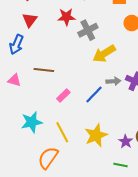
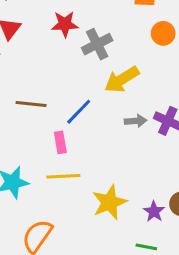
blue line: (94, 95) -> (79, 112), moved
pink rectangle: (63, 96) -> (60, 142), turned -56
yellow line: (62, 132) -> (63, 176), moved, turned -65

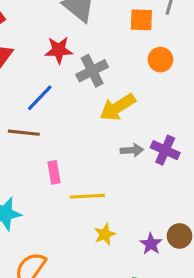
blue line: (79, 112) -> (40, 98), moved
yellow line: (63, 176) -> (87, 196), moved
yellow star: (109, 202) -> (105, 234), size x0.6

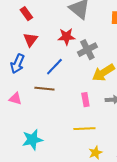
pink rectangle: (54, 172) -> (85, 100), moved

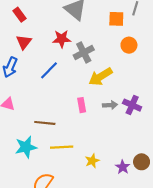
brown line: (44, 89) -> (45, 123), moved
yellow line: (84, 129) -> (62, 147), moved

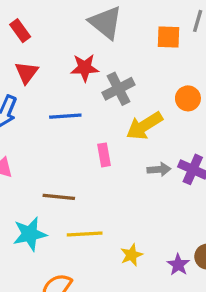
orange circle: (129, 45) -> (188, 98), moved
blue line: (49, 70) -> (65, 116), turned 42
pink rectangle: (82, 105) -> (104, 155), moved

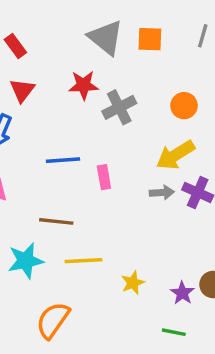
orange square: (169, 37) -> (150, 39), moved
orange circle: (188, 98) -> (184, 106), moved
blue line: (65, 116) -> (63, 160), moved
yellow arrow: (144, 126) -> (175, 155), moved

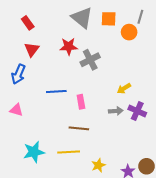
orange circle: (184, 106) -> (129, 32), moved
yellow arrow: (175, 155) -> (124, 88), size x0.6
brown line: (56, 221) -> (79, 128), moved

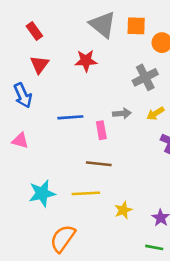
gray cross: (90, 60) -> (145, 77), moved
blue arrow: (18, 74) -> (23, 95), turned -48
gray arrow: (116, 111) -> (122, 113), moved

